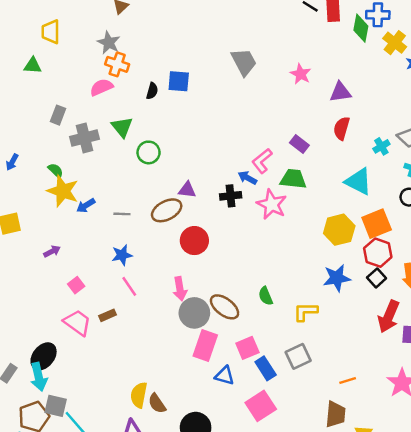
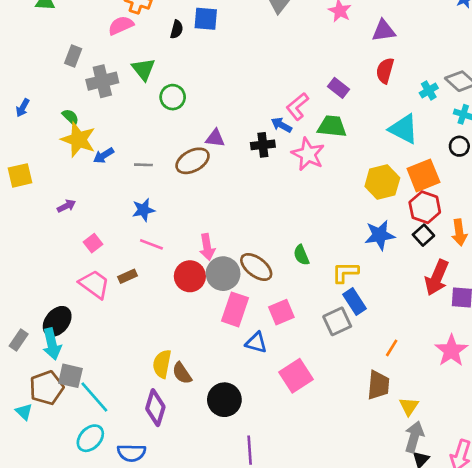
red circle: (194, 241) -> (190, 276), moved
pink line: (129, 286) -> (151, 244), turned -35
blue rectangle: (266, 368) -> (354, 301), moved
orange line: (348, 380) -> (392, 348), turned -42

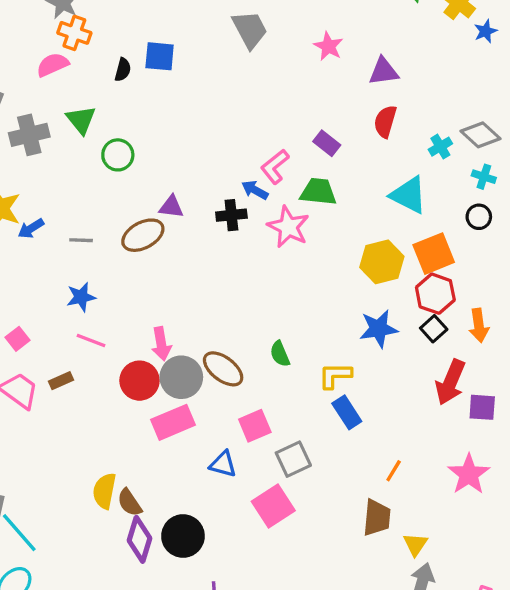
pink rectangle: (235, 309) -> (173, 422), moved, turned 48
gray square: (337, 321) -> (293, 459), moved
purple diamond: (155, 408) -> (140, 539), moved

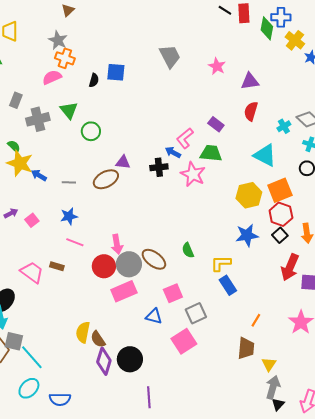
blue arrow: (31, 228) -> (39, 175), turned 63
pink square: (18, 339) -> (32, 220), moved
brown rectangle: (61, 381) -> (57, 266), turned 40

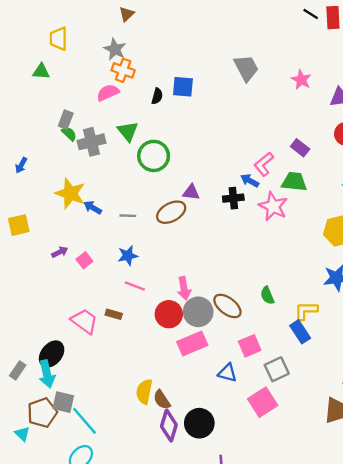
green circle: (91, 131) -> (154, 156), size x1.4
green semicircle: (14, 146) -> (69, 134), moved
blue rectangle: (228, 285) -> (300, 332), moved

